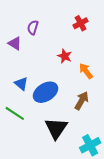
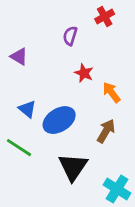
red cross: (81, 23) -> (105, 16), moved
purple semicircle: (33, 27) -> (70, 36), moved
cyan cross: (90, 145) -> (117, 189), turned -30

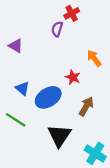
red cross: (105, 16) -> (72, 13), moved
red star: (84, 73) -> (73, 77), moved
orange arrow: (112, 92) -> (94, 58), moved

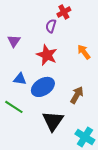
purple triangle: (16, 46) -> (14, 41), turned 32
red star: (73, 77) -> (47, 55), moved, size x1.5
blue triangle: (22, 88) -> (20, 79), turned -32

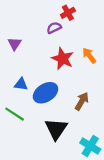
purple semicircle: (51, 26) -> (54, 28), turned 48
red star: (47, 55) -> (63, 59), moved

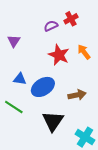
red cross: (68, 13) -> (71, 19), moved
brown arrow: (82, 101) -> (77, 95), turned 48

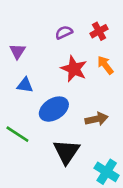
red cross: (71, 19) -> (99, 31), moved
blue triangle: (20, 79) -> (25, 85), moved

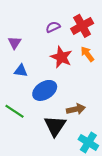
red cross: (99, 31) -> (82, 26), size x1.5
brown arrow: (97, 119) -> (76, 109), moved

